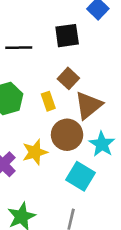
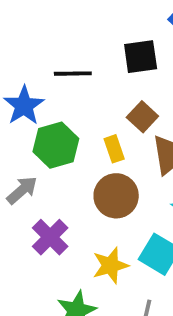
brown circle: (67, 135) -> (116, 196), moved
yellow star: (35, 152) -> (110, 265), moved

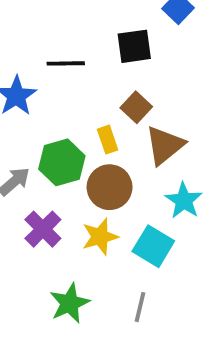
green hexagon: (56, 145) -> (62, 162), moved
yellow star: (110, 265) -> (100, 237), moved

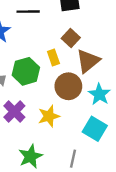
brown circle: (110, 187) -> (68, 86), moved
cyan square: (153, 246) -> (95, 129), moved

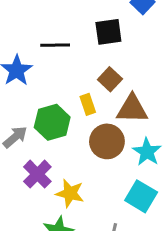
brown triangle: (88, 61) -> (132, 109), turned 40
yellow star: (49, 116) -> (70, 193), moved, turned 30

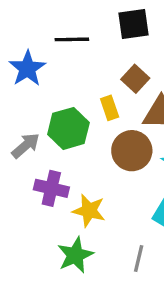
purple cross: (37, 174) -> (51, 188), turned -32

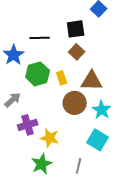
brown square: (135, 79) -> (77, 52), moved
green hexagon: (68, 128) -> (38, 74), moved
purple cross: (51, 188) -> (28, 125), turned -30

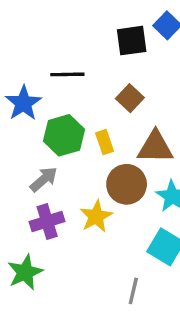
black square: (76, 29) -> (132, 41), moved
gray arrow: (13, 100) -> (44, 179), moved
yellow star: (50, 138) -> (96, 216), moved, turned 30
green star: (42, 164) -> (25, 272), moved

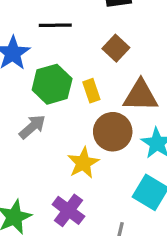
purple cross: (47, 222) -> (68, 210), moved, turned -36

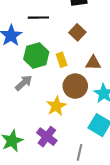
brown triangle: (141, 96) -> (93, 63), size x0.7

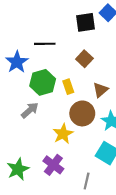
brown triangle: (93, 63) -> (100, 90), turned -42

